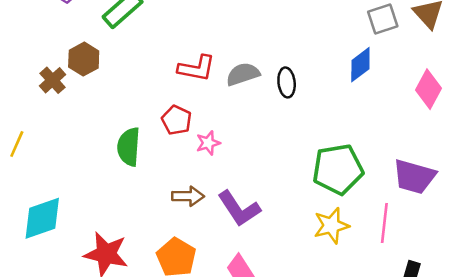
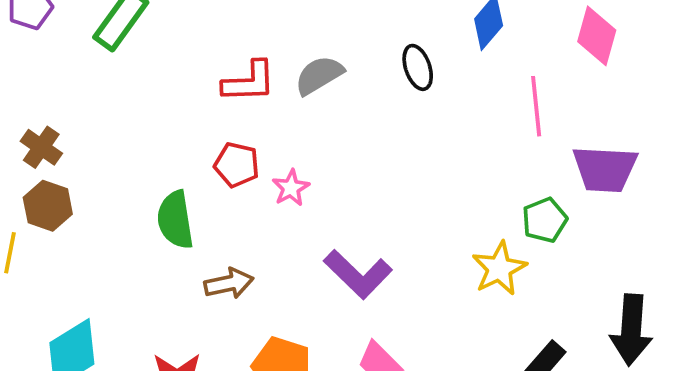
brown hexagon: (84, 59) -> (48, 206), moved
black ellipse: (287, 82) -> (418, 67), moved
green pentagon: (338, 169) -> (545, 220), moved, size x0.6
brown arrow: (188, 196) -> (229, 283), moved
pink line: (384, 223) -> (536, 106), moved

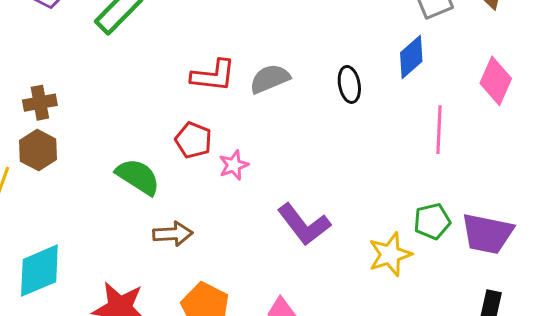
brown cross: (41, 147) -> (40, 103), turned 36
purple trapezoid: (605, 169) -> (487, 234), moved
green semicircle: (175, 220) -> (138, 177), turned 123
purple L-shape: (358, 274) -> (304, 224), moved

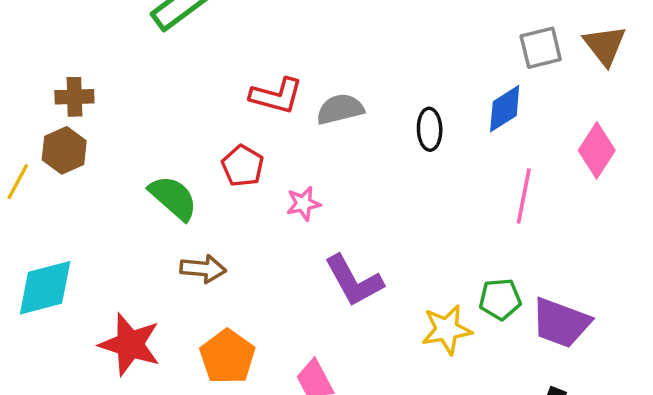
pink star: (234, 165) -> (303, 204), moved

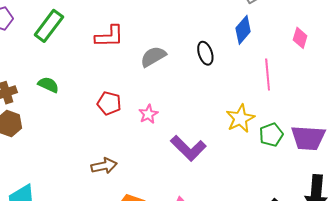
red L-shape: (276, 96) -> (109, 36), moved
pink diamond: (597, 150) -> (300, 38), size x0.7
green semicircle: (173, 198) -> (48, 85), moved, size x0.7
yellow star: (447, 330) -> (240, 118), moved

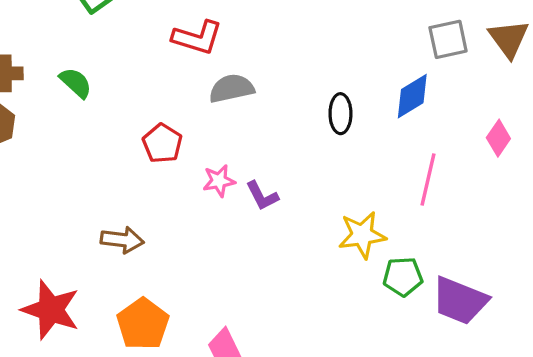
gray semicircle: (153, 57) -> (232, 88), moved
purple L-shape: (188, 148) -> (262, 196), moved, size x0.6

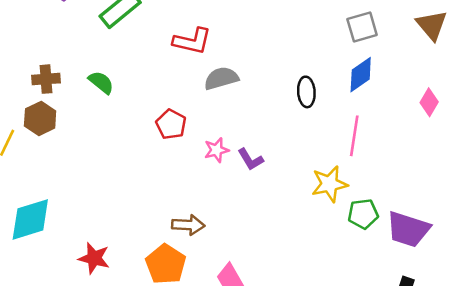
gray square: (448, 39) -> (362, 27), moved
pink line: (428, 179) -> (354, 136), moved
brown arrow: (122, 240) -> (188, 225), moved
red star: (51, 310) -> (94, 258), size x0.7

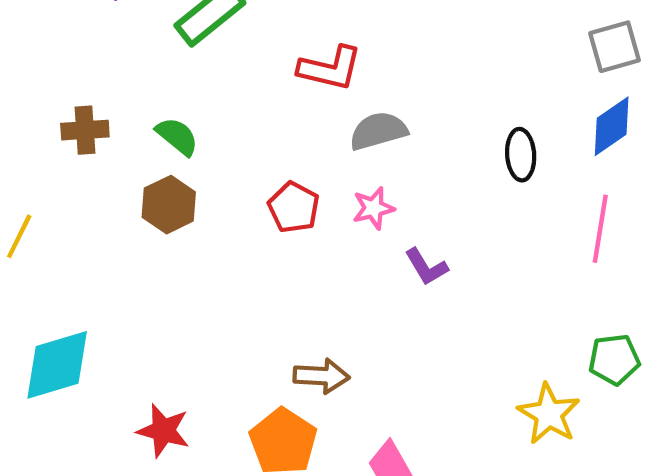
brown hexagon: (40, 118) -> (169, 205), moved
pink star: (216, 150) -> (373, 208), moved
yellow star: (330, 184) -> (549, 414), moved, turned -30

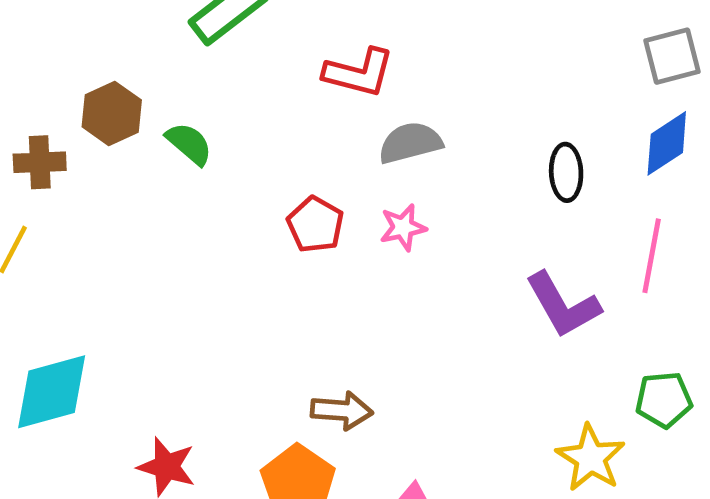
brown cross: (85, 130) -> (40, 162), moved
brown hexagon: (169, 205) -> (112, 113), moved
purple L-shape: (426, 267) -> (563, 305), moved, size x1.6

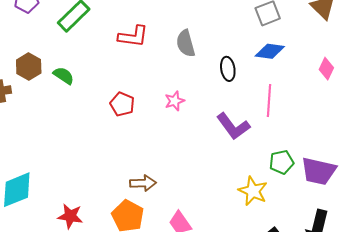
gray semicircle: (410, 143) -> (186, 43), moved, turned -84
blue diamond: (667, 143) -> (270, 51), turned 48
pink star: (403, 227) -> (175, 101), moved

